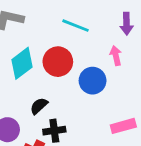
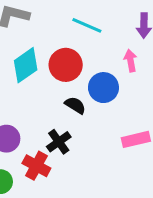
black semicircle: (39, 106) -> (75, 105), moved, turned 72
black cross: (54, 131) -> (59, 142), turned -30

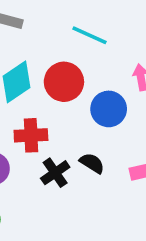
black semicircle: (75, 105) -> (92, 163), moved
red cross: (36, 166) -> (31, 135), moved, turned -32

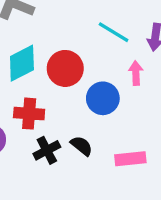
cyan line: (89, 35) -> (114, 32), moved

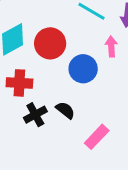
pink rectangle: (130, 159) -> (97, 137), moved, turned -40

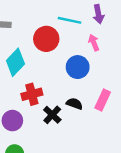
red circle: (50, 43) -> (46, 39), moved
pink rectangle: (97, 137) -> (103, 100), moved

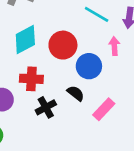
red circle: (46, 39) -> (63, 45), moved
black semicircle: (74, 104) -> (76, 93), moved

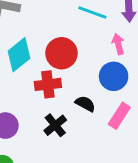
blue circle: (89, 66) -> (114, 76), moved
red cross: (31, 79) -> (48, 84), moved

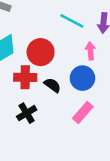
black semicircle: (85, 104) -> (52, 85), moved

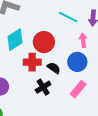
black cross: (27, 113) -> (43, 87), moved

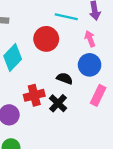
red circle: (44, 42) -> (46, 39), moved
red cross: (32, 62) -> (34, 95), moved

